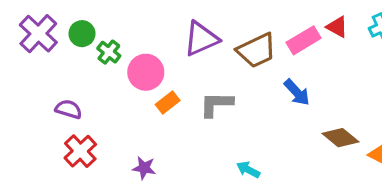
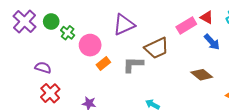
brown trapezoid: (257, 50) -> (157, 48), moved
blue arrow: (297, 92) -> (212, 42), moved
brown diamond: (340, 138) -> (202, 75), moved

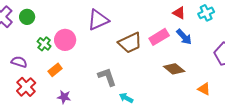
pink rectangle: (186, 26) -> (159, 37), moved
green cross: (68, 33) -> (44, 44), moved
orange rectangle: (103, 63) -> (55, 70), moved
gray L-shape: (133, 64) -> (107, 77), moved, turned 70

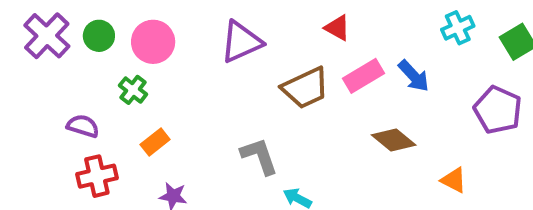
red triangle: (179, 13) -> (337, 28), moved
pink circle: (65, 40) -> (153, 42), moved
red cross: (26, 87) -> (97, 176), turned 30

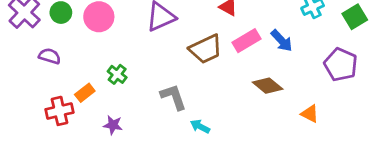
green cross: (133, 90) -> (117, 74), moved
purple semicircle: (83, 126) -> (50, 56), moved
orange rectangle: (155, 142) -> (85, 93), moved

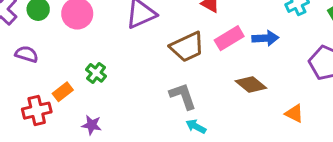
blue arrow: (282, 41) -> (265, 38), turned -50
gray L-shape: (173, 97) -> (183, 96), moved
cyan arrow: (200, 126) -> (196, 126), moved

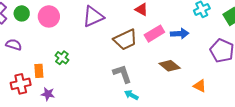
orange rectangle: (63, 92) -> (39, 71), turned -56
purple star: (92, 125) -> (48, 94), moved

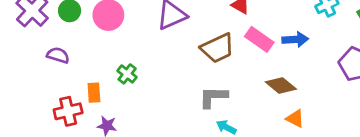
pink rectangle: (154, 34) -> (259, 39), turned 66
gray L-shape: (122, 74) -> (213, 97), turned -70
orange triangle: (200, 86) -> (295, 119), moved

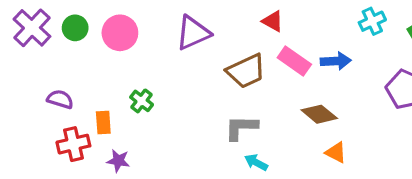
purple semicircle: (58, 55) -> (60, 99), moved

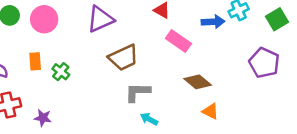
blue arrow: (336, 61) -> (213, 22), moved
brown trapezoid: (246, 71) -> (123, 58), moved
orange rectangle: (103, 122) -> (35, 61), moved

